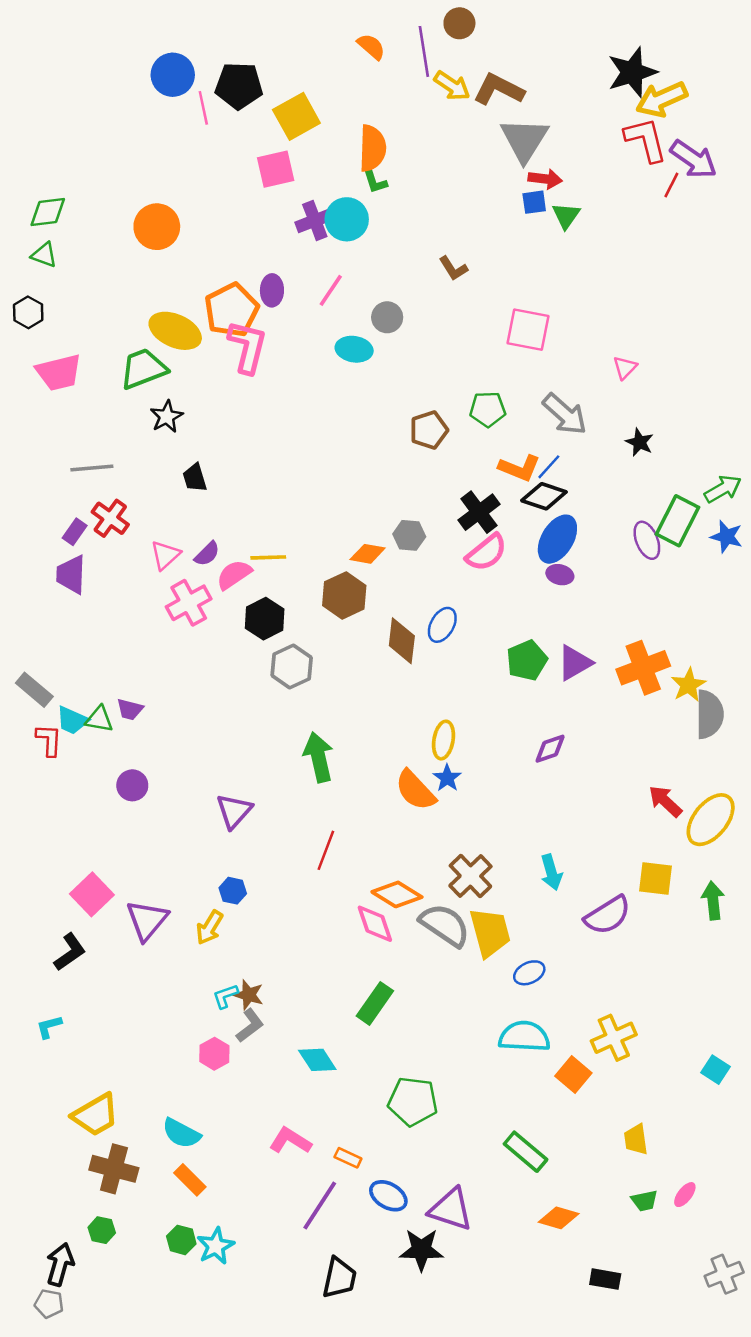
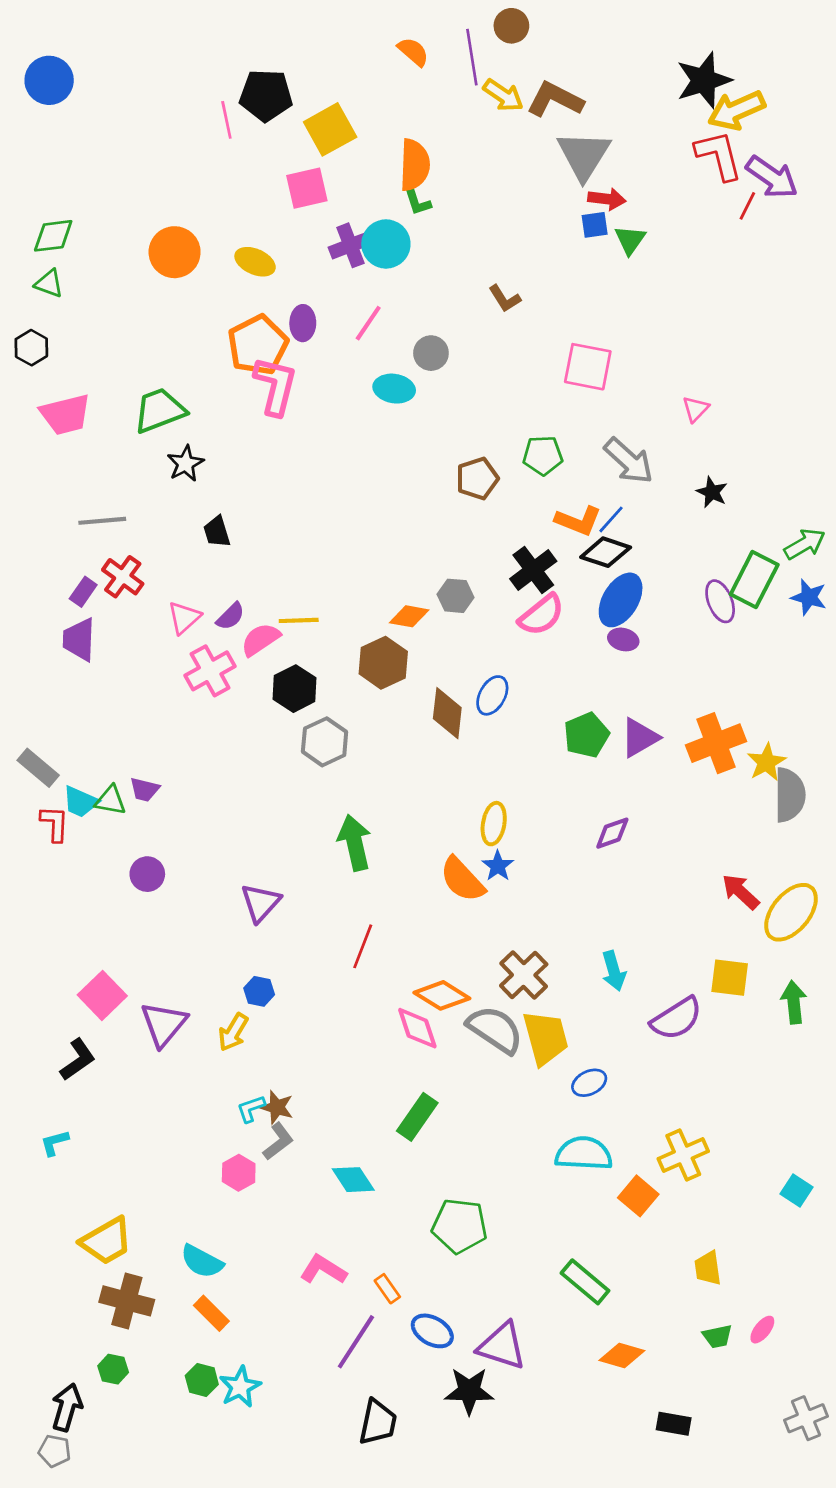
blue circle: (173, 75) -> (49, 80), moved
yellow ellipse: (175, 331) -> (255, 262), moved, size x0.7
orange rectangle: (348, 1158) -> (387, 1289), turned 30

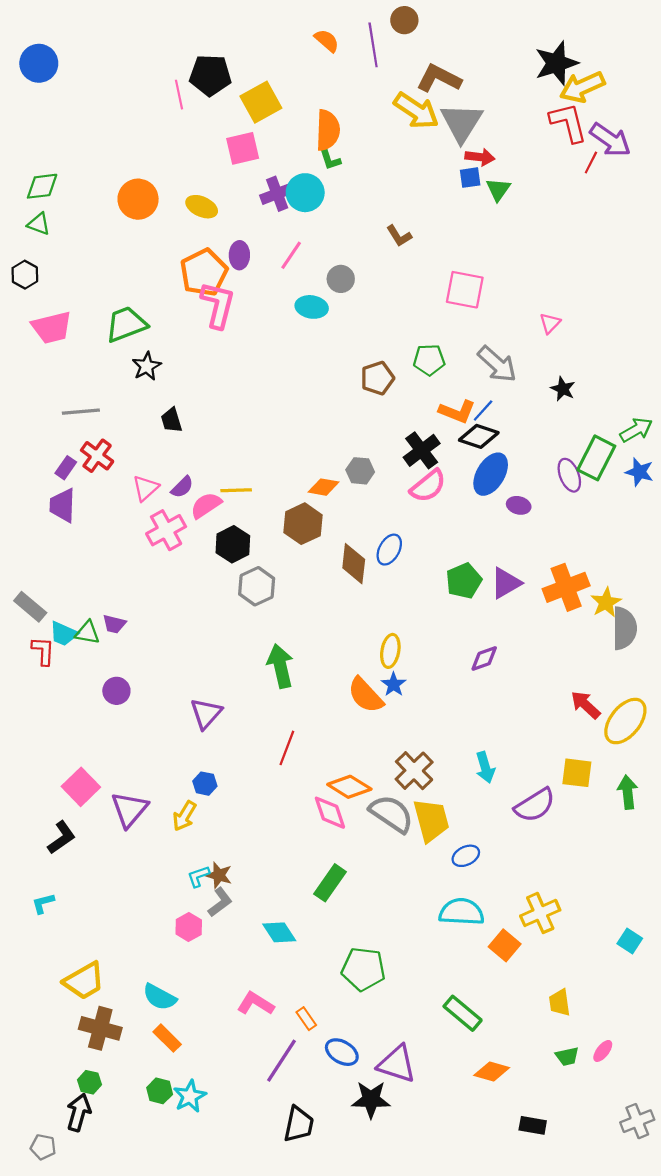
yellow arrow: (503, 95) -> (416, 111), moved, size x1.4
purple ellipse: (623, 639) -> (519, 505), moved
black arrow: (67, 1407) -> (79, 1112), moved

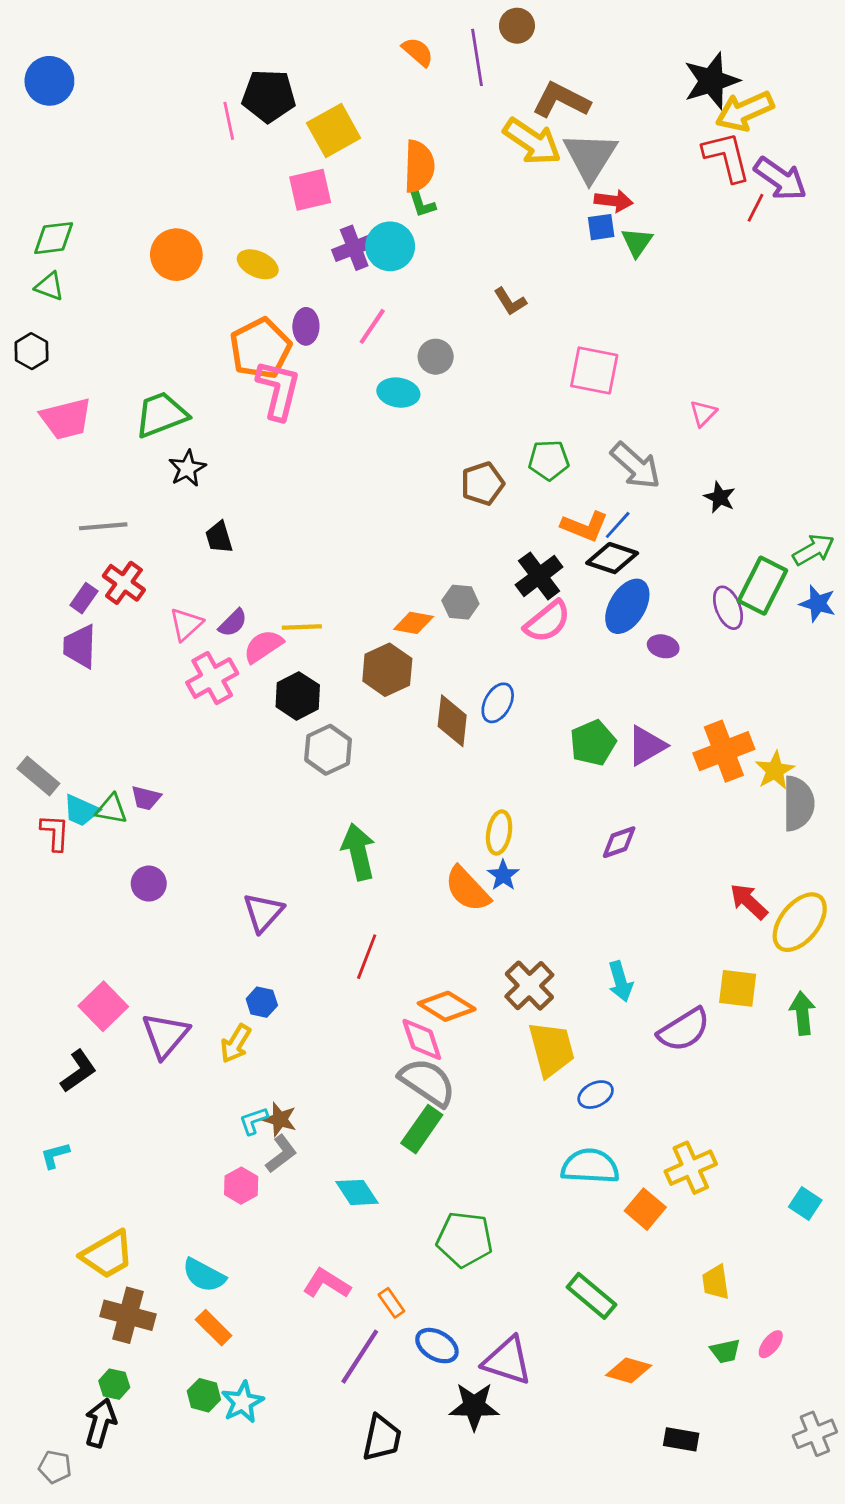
gray semicircle: (391, 814) -> (427, 1082), moved

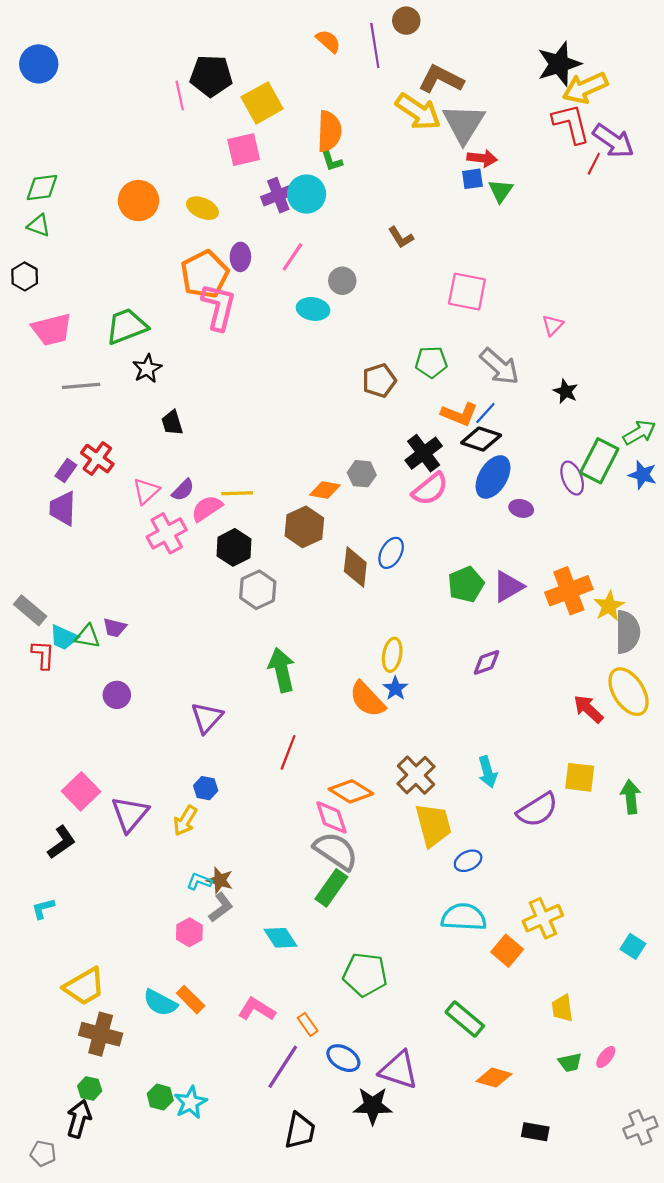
gray line: (103, 526) -> (81, 386), moved
yellow ellipse: (800, 922) -> (629, 692), moved, turned -72
cyan L-shape: (254, 1121) -> (199, 881), turned 40
orange rectangle: (214, 1328) -> (191, 1000), moved

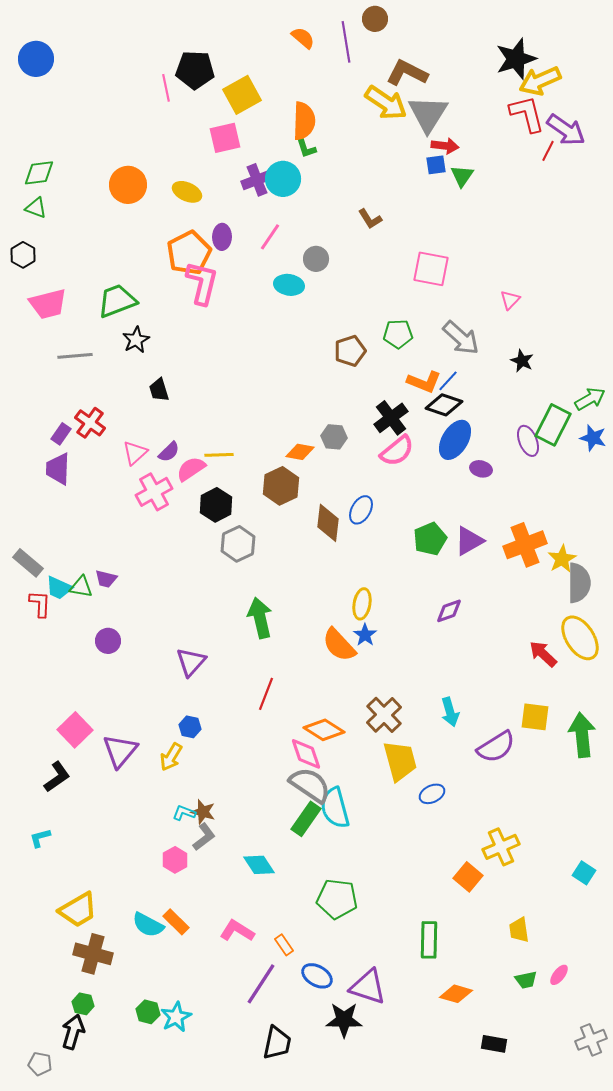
green arrow: (631, 797) -> (582, 735), size x1.4
cyan semicircle: (464, 917) -> (335, 808), moved, turned -108
green rectangle: (465, 1019) -> (429, 940), turned 51

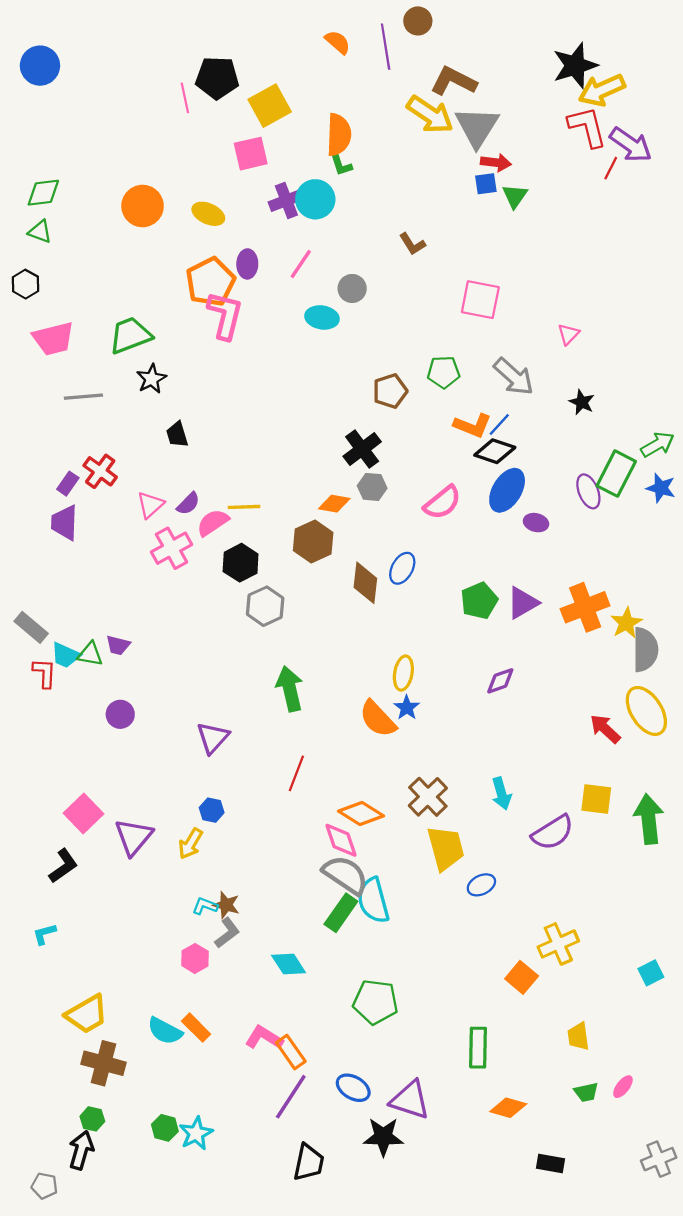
black cross: (391, 418) -> (362, 449), moved
cyan square: (584, 873) -> (651, 973), turned 30
orange rectangle: (284, 945) -> (291, 1052), moved, size x1.4

